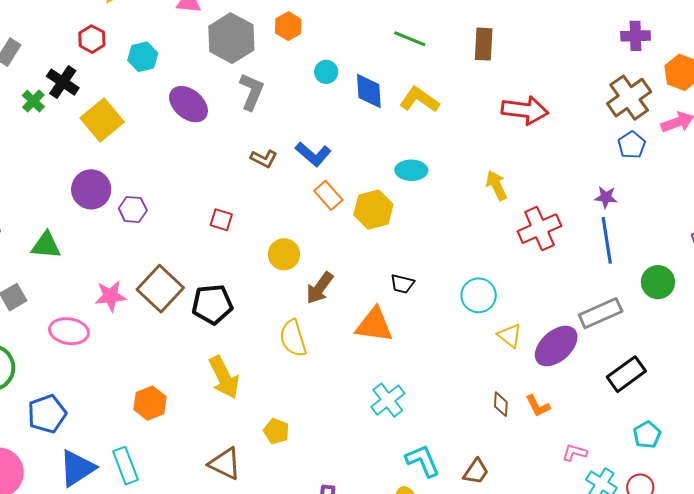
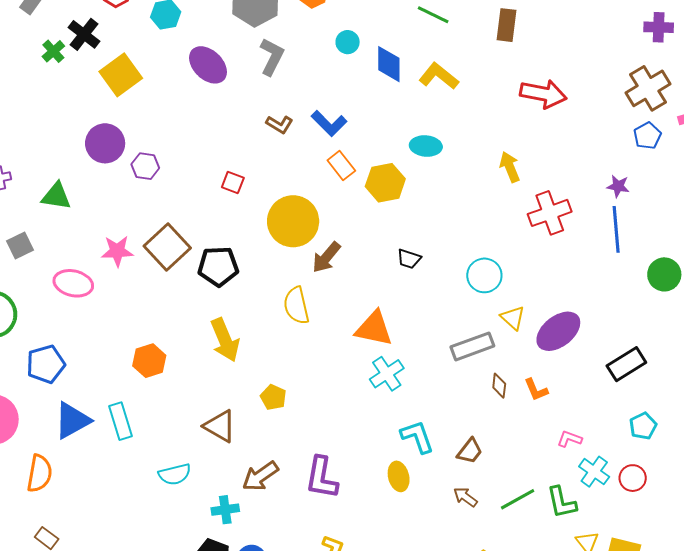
yellow circle: (284, 254) -> (293, 221), size x1.6
gray rectangle: (601, 313) -> (472, 346), moved
orange triangle: (374, 325) -> (374, 329), moved

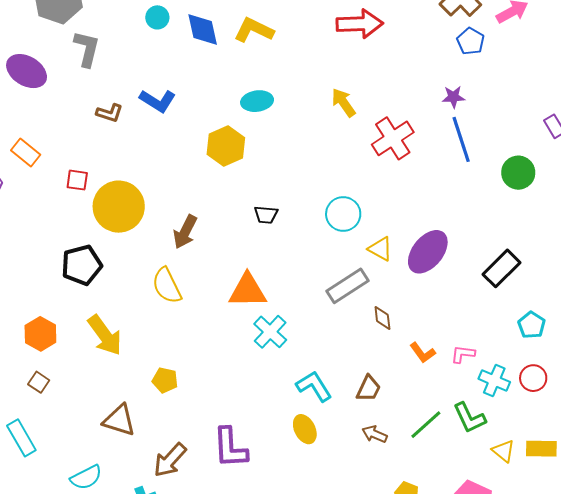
orange rectangle: (341, 165) -> (26, 152), moved
yellow circle: (293, 221) -> (119, 207), moved
brown square: (167, 247) -> (39, 382), moved, size x0.5
orange hexagon: (149, 361) -> (40, 334), moved
orange L-shape: (536, 390) -> (423, 353), moved

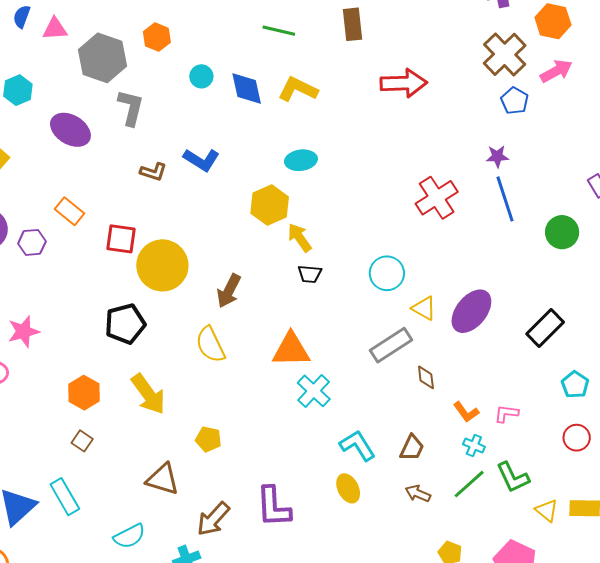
yellow arrow: (343, 103) -> (300, 238), moved
red square: (77, 180) -> (121, 239), size x1.4
cyan cross: (494, 380) -> (474, 445), moved, size x0.7

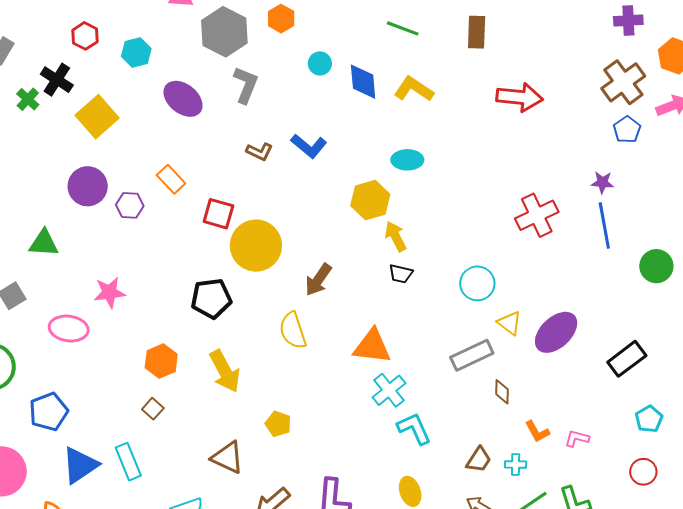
cyan L-shape: (357, 445) -> (414, 429), moved
cyan cross: (474, 445) -> (516, 465), moved, turned -30

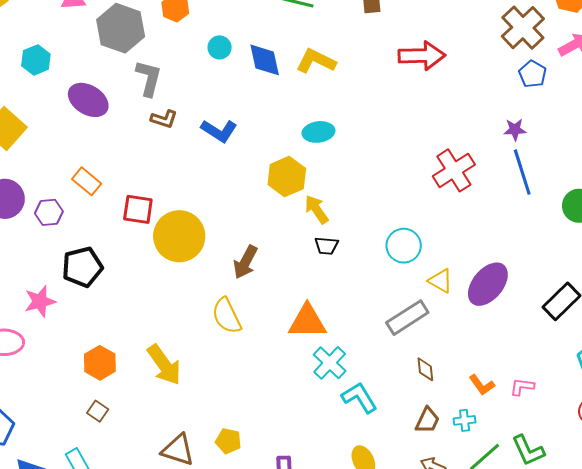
brown L-shape: (260, 152) -> (164, 119), moved
black pentagon: (211, 298) -> (82, 267), moved
brown diamond: (502, 392) -> (425, 369), moved
yellow pentagon: (278, 424) -> (228, 441), moved

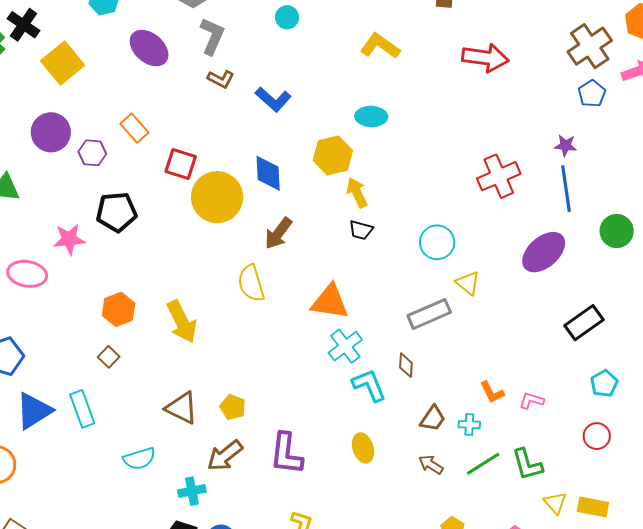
blue diamond: (265, 60) -> (268, 173), moved
purple ellipse: (488, 284) -> (544, 252), moved
brown diamond: (425, 369) -> (406, 365), moved

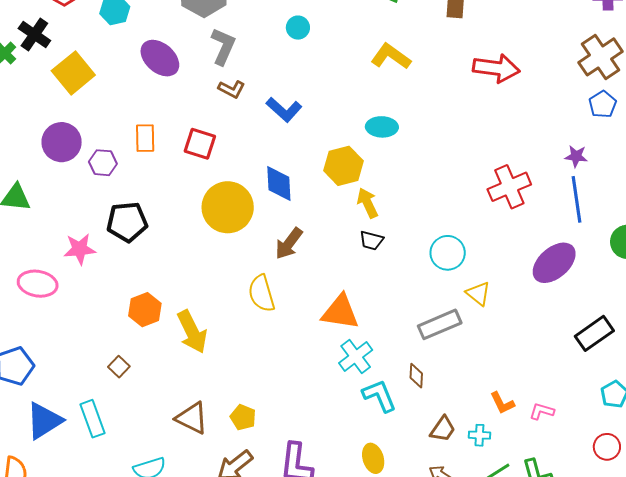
orange rectangle: (134, 128) -> (145, 138), turned 40
red square: (181, 164) -> (200, 144), moved
orange hexagon: (119, 309) -> (145, 310), moved

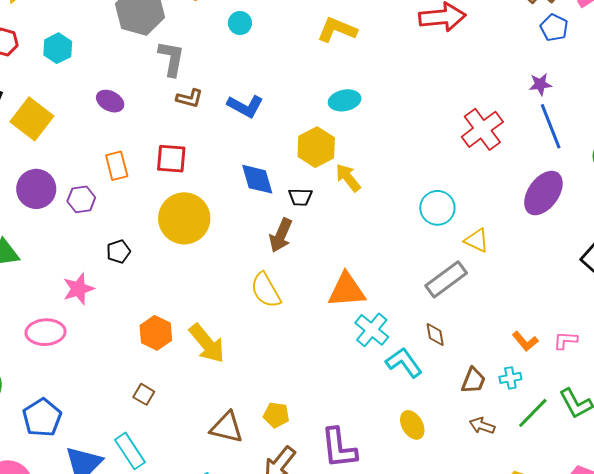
purple ellipse: (160, 58) -> (110, 101), moved, size x0.7
yellow circle: (228, 207) -> (184, 218), moved
black pentagon: (127, 222) -> (118, 251), size x0.6
black trapezoid: (371, 240) -> (300, 197), moved

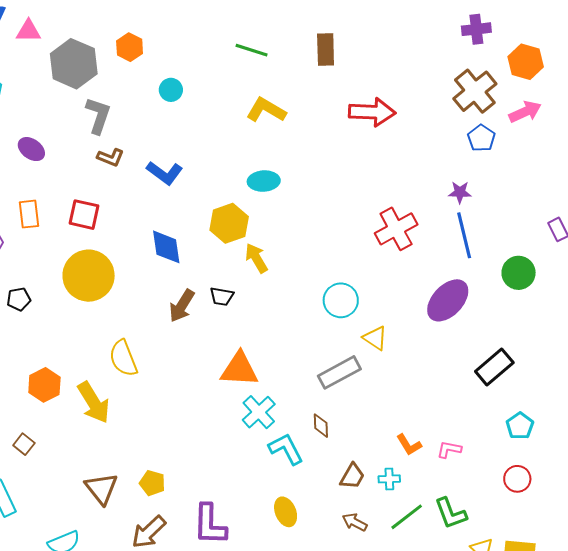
black trapezoid: (300, 197) -> (222, 296), moved
yellow semicircle: (266, 290) -> (123, 358), moved
brown triangle: (227, 427) -> (101, 488), turned 30

